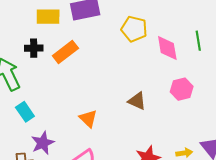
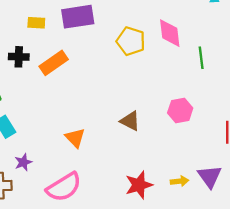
yellow rectangle: (48, 17) -> (36, 23), size x0.7
pink diamond: (167, 48) -> (170, 33), moved
purple star: (43, 143) -> (23, 162), size x0.7

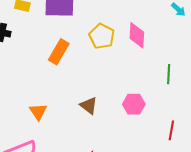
green line: (201, 58) -> (169, 74), moved
orange rectangle: (54, 63) -> (59, 52), moved, turned -35

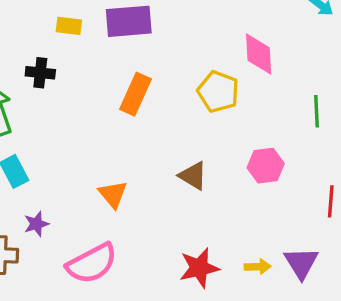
yellow pentagon: (102, 36) -> (218, 92), moved

